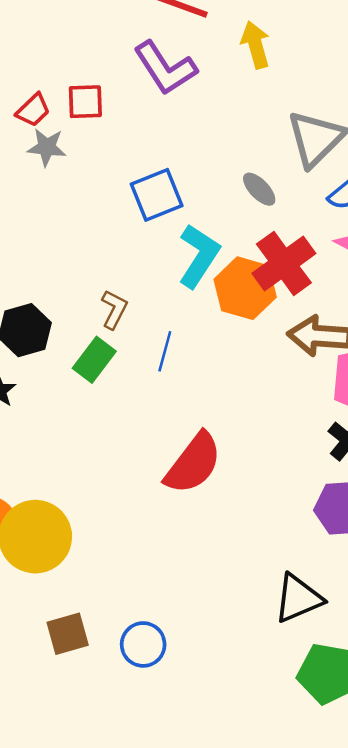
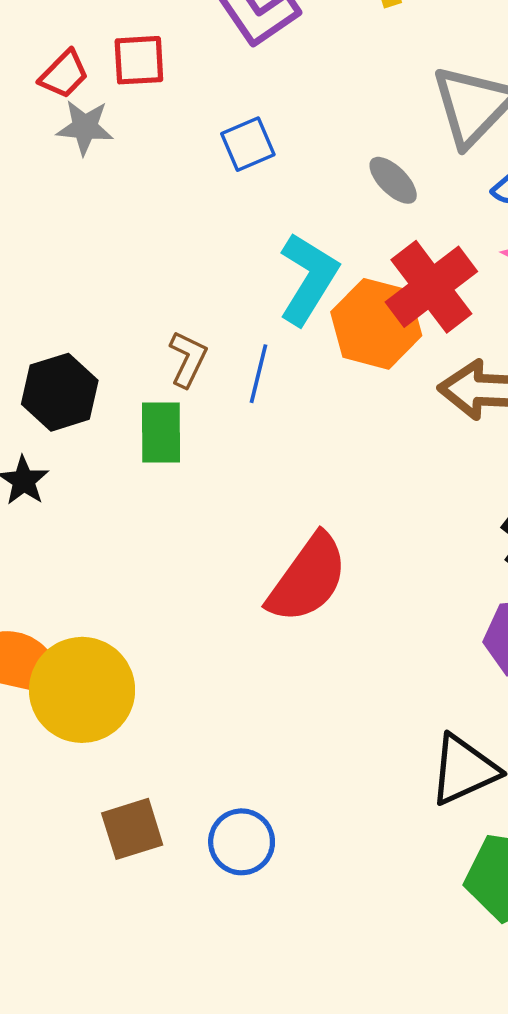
blue square: (157, 195) -> (248, 144), moved, size x0.7
blue line: (165, 351) -> (258, 374), moved
green rectangle: (94, 360) -> (161, 432), turned -36

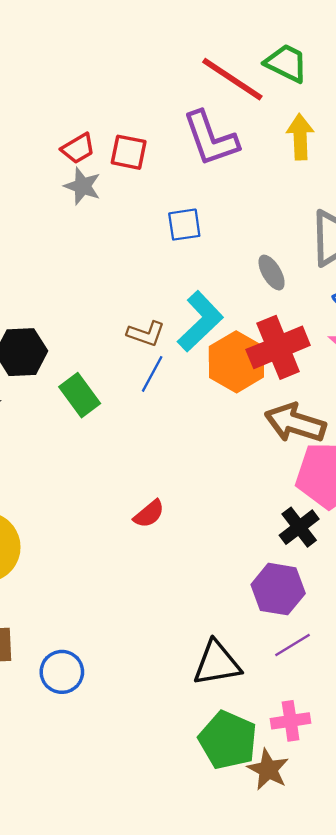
brown L-shape: (188, 359) -> (146, 334), moved, turned 69
green rectangle: (161, 432) -> (80, 395), turned -51
red semicircle: (308, 579) -> (149, 514), size x0.5

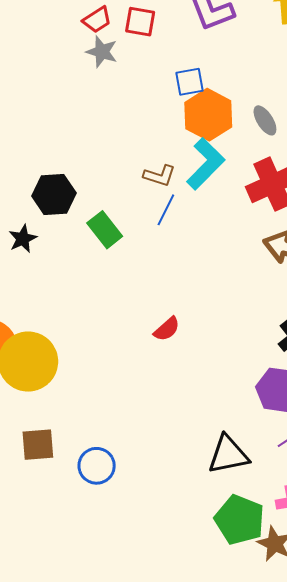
orange hexagon: (236, 362) -> (208, 115), moved

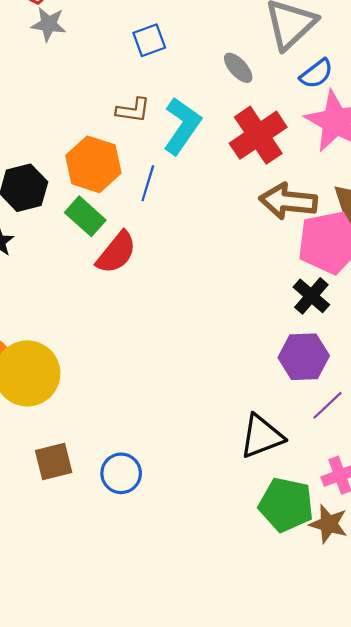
orange hexagon: (208, 115) -> (93, 164), moved
brown L-shape: (160, 176) -> (133, 110), moved
red semicircle: (167, 329) -> (116, 253), moved, size x1.5

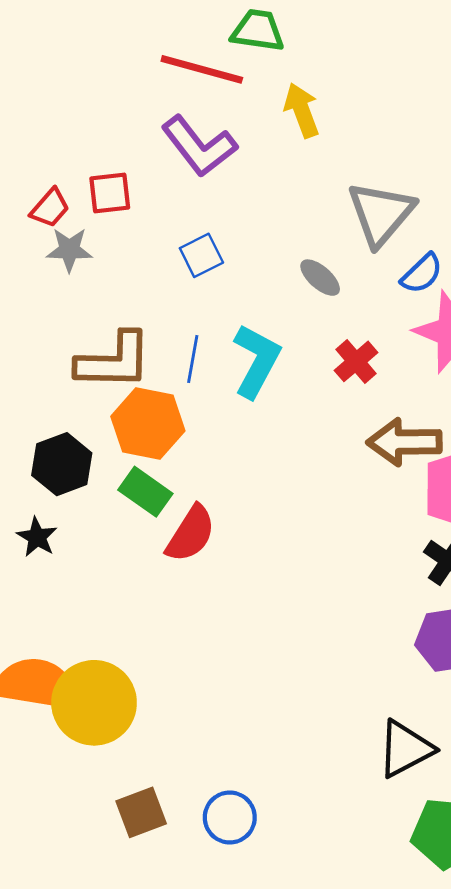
brown L-shape: (133, 110) -> (114, 361), moved, size x1.8
red cross: (258, 135) -> (356, 361), size x0.6
blue line: (148, 183) -> (193, 359), moved

